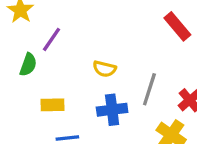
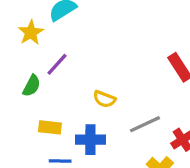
gray line: (149, 89) -> (145, 124), turned 40
blue cross: (112, 110) -> (90, 140), moved

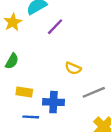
purple line: (57, 64) -> (55, 27), moved
yellow semicircle: (104, 99) -> (73, 68), moved

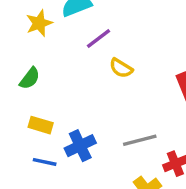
yellow semicircle: (73, 68) -> (121, 68), moved
blue cross: (53, 102) -> (80, 146), turned -36

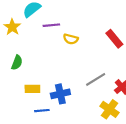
purple line: (99, 38) -> (51, 25), turned 49
blue cross: (80, 146) -> (60, 94), turned 30

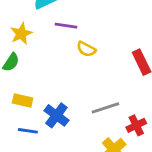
yellow star: (12, 27) -> (21, 34), moved
blue cross: (60, 94) -> (56, 115), turned 36

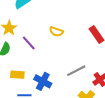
purple line: (66, 26) -> (29, 43), moved, turned 49

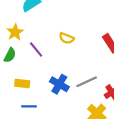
blue cross: (43, 81) -> (59, 84), moved

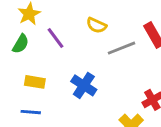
gray line: (87, 82) -> (121, 48), moved
blue line: (29, 106) -> (31, 112), moved

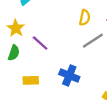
yellow semicircle: (96, 25) -> (85, 18), moved, turned -91

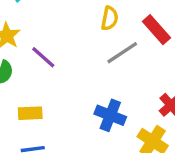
blue cross: (69, 75) -> (110, 115), moved

